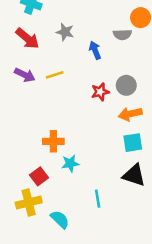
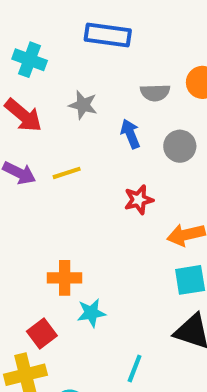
gray semicircle: (122, 35) -> (155, 93), moved
gray circle: (126, 85) -> (180, 146), moved
cyan line: (98, 199) -> (135, 368), turned 30

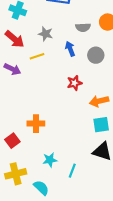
yellow line: (67, 173) -> (37, 56), moved
cyan star: (91, 313) -> (50, 160), moved
red square: (42, 333) -> (12, 141), moved

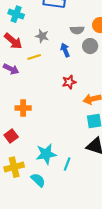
gray circle: (96, 55) -> (90, 46), moved
orange cross: (36, 124) -> (23, 108), moved
cyan star: (50, 160) -> (46, 154), size x1.5

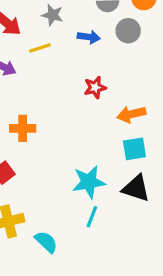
blue arrow: (65, 50) -> (89, 37), turned 120
cyan star: (46, 154) -> (89, 182), moved

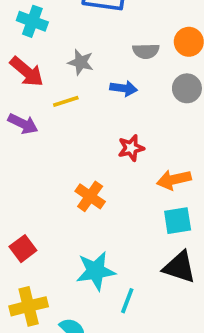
gray circle: (128, 31) -> (187, 88), moved
orange cross: (23, 128) -> (90, 196), moved, turned 35
cyan star: (89, 182) -> (96, 271), moved

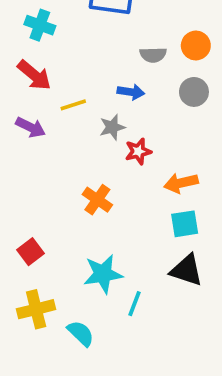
gray star: (81, 62) -> (112, 127), moved, turned -30

